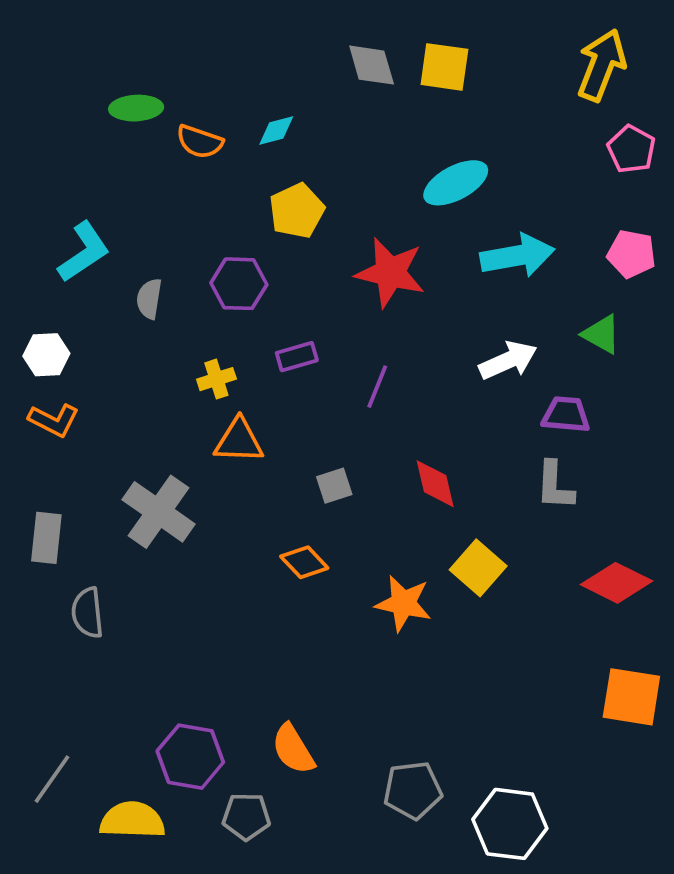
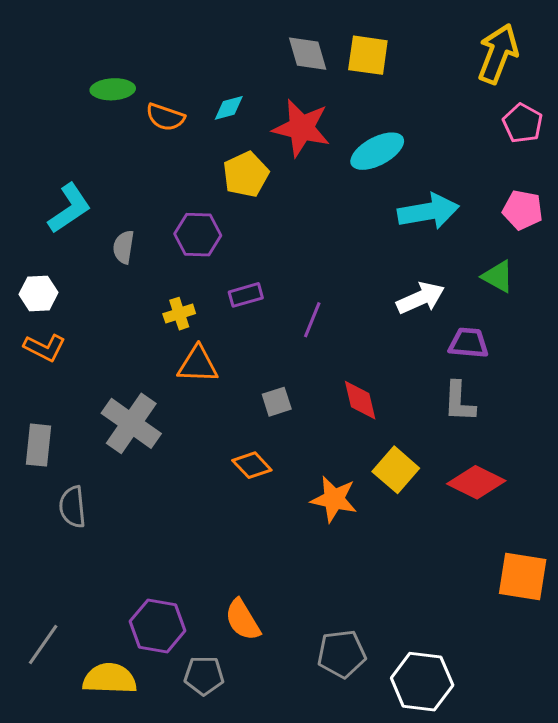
red star: (390, 273) -> (301, 128), moved
red diamond: (616, 583) -> (476, 482), moved

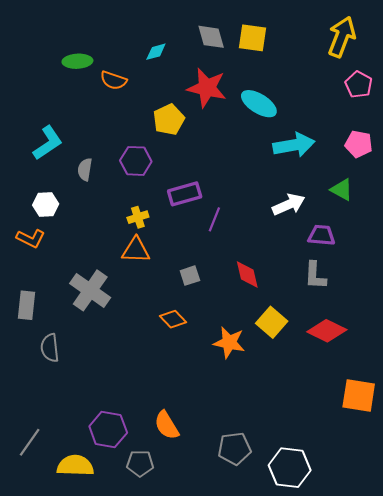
cyan diamond: (229, 108) -> (156, 52), moved
cyan ellipse: (377, 151) -> (259, 104), turned 60
white hexagon: (38, 293) -> (46, 204), moved
purple rectangle: (246, 295) -> (185, 194), moved, size x1.4
yellow cross: (179, 314) -> (138, 217), moved

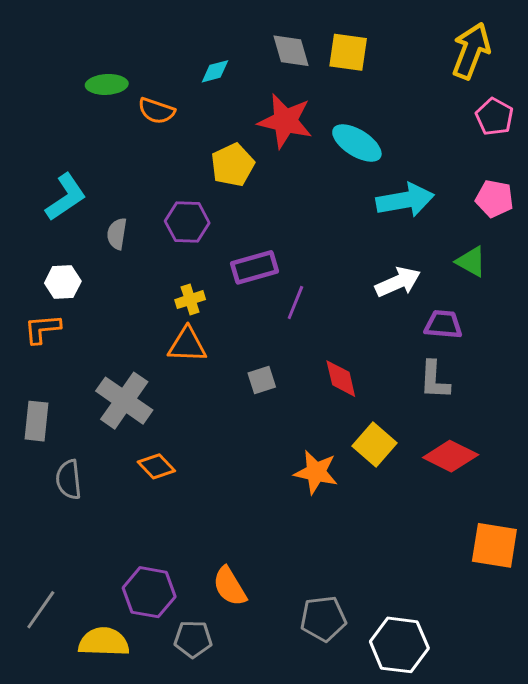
orange L-shape: (31, 238) -> (42, 329), turned 148
orange diamond: (173, 319) -> (156, 466), moved

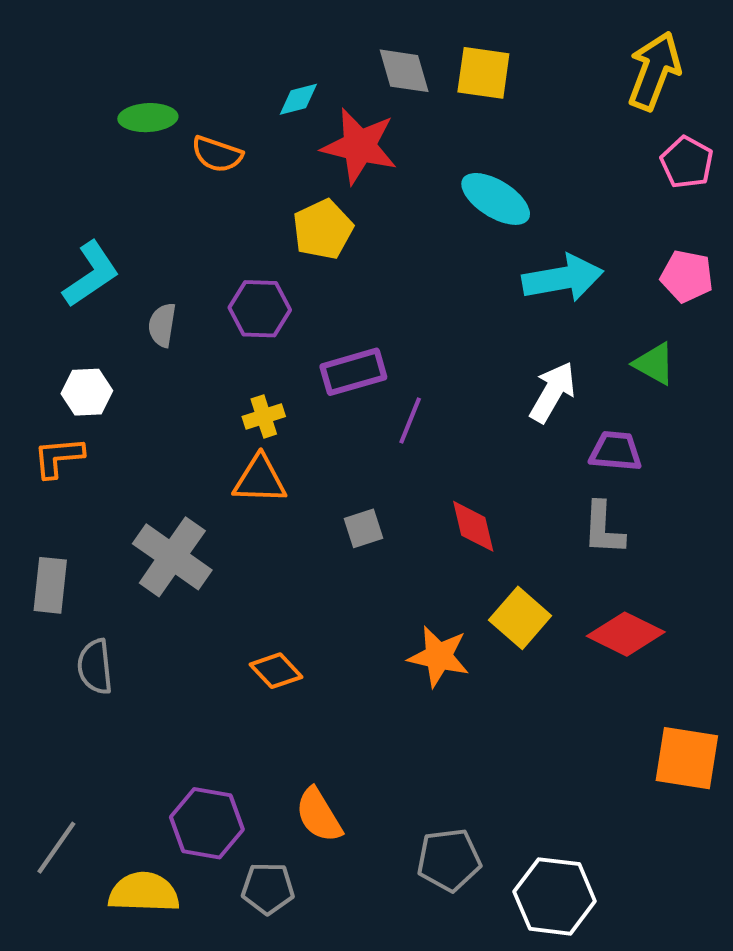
red star: (285, 121) -> (359, 146), moved
white arrow: (398, 282) -> (553, 392), turned -36
orange diamond: (156, 466) -> (276, 671), moved

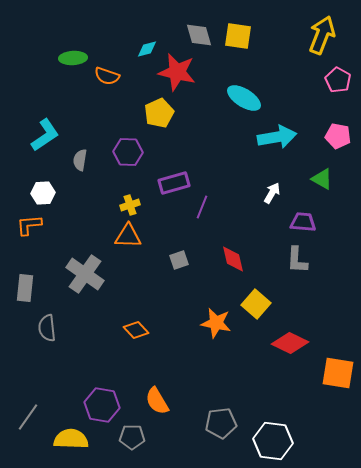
white arrow: (553, 392) -> (272, 193), size x0.7
red diamond: (626, 634) -> (290, 343), moved

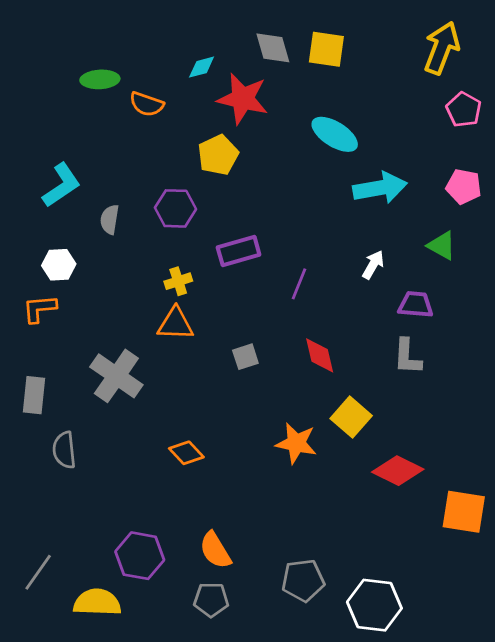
purple line: (202, 207) -> (299, 284), moved
gray pentagon: (132, 437) -> (211, 600), moved

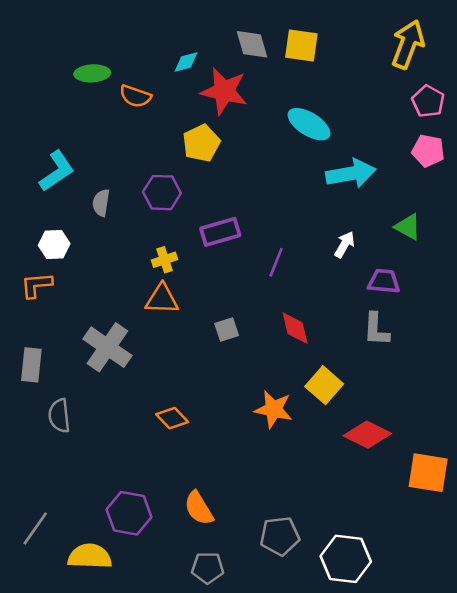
pink pentagon: (464, 186) -> (428, 151), moved
gray pentagon: (211, 600) -> (208, 568), moved

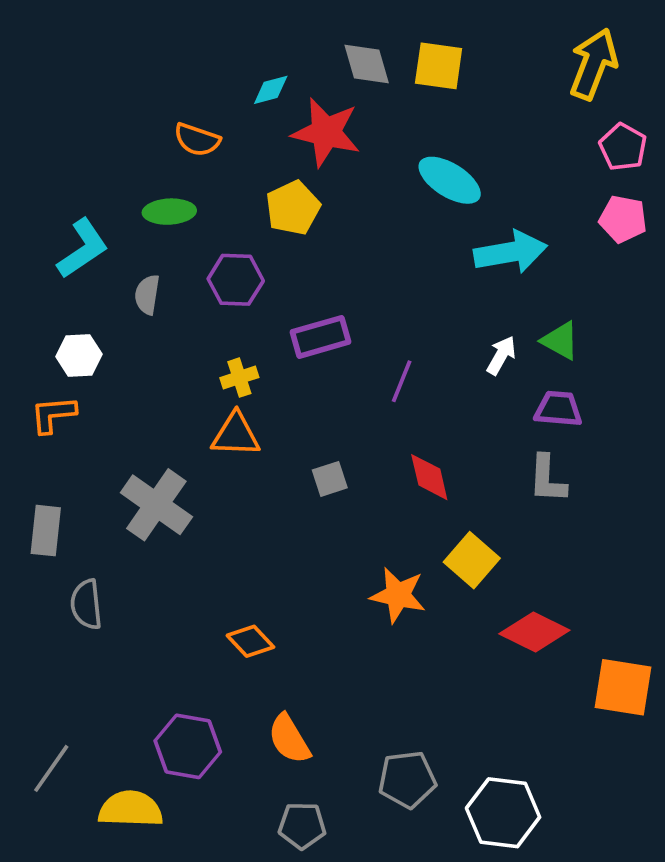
green ellipse: (92, 73) -> (169, 212), moved
green triangle: (408, 227) -> (560, 341), moved
orange diamond: (172, 418) -> (250, 641), moved

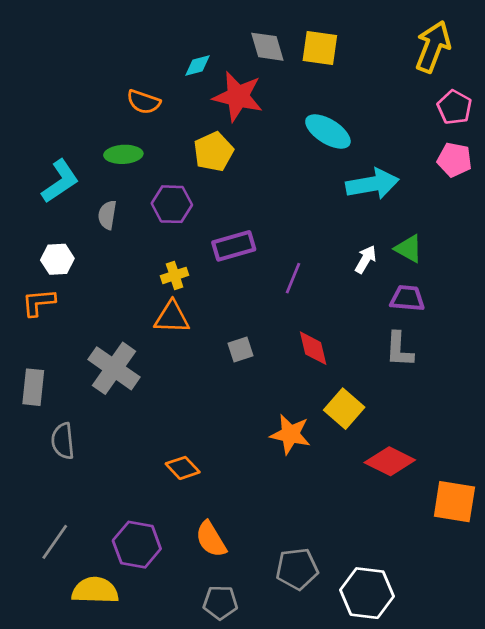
gray line: (51, 768) -> (55, 542), moved

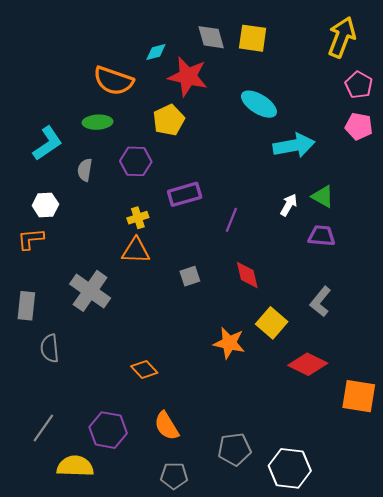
orange semicircle: (144, 102) -> (113, 81), size x1.5
gray L-shape: (399, 349) -> (321, 302), moved, turned 36

